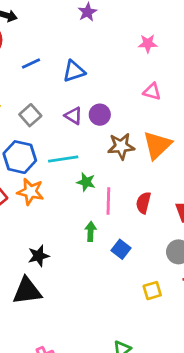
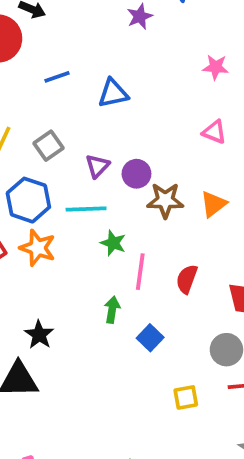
purple circle: (100, 115) -> (136, 174), moved
purple triangle: (73, 116) -> (97, 166), moved, turned 36
orange triangle: (157, 145) -> (213, 204), size x0.7
black star: (39, 256) -> (39, 335), turned -30

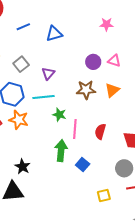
pink star: (216, 67) -> (107, 24), moved
pink triangle: (214, 132) -> (114, 61), moved
purple circle: (136, 174) -> (93, 62), moved
green arrow: (112, 310) -> (61, 151), size x1.5

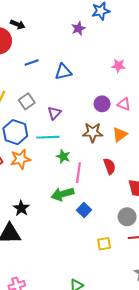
orange star: (19, 120) -> (20, 159), turned -30
red semicircle: (100, 132) -> (110, 166), moved, turned 140
green arrow: (61, 151) -> (63, 194), turned -115

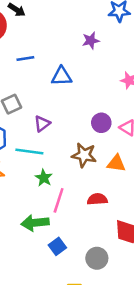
purple star: (78, 28) -> (91, 41), moved
orange triangle: (120, 135) -> (116, 163), turned 35
red semicircle: (110, 166) -> (97, 199), turned -84
gray circle: (127, 217) -> (97, 258), moved

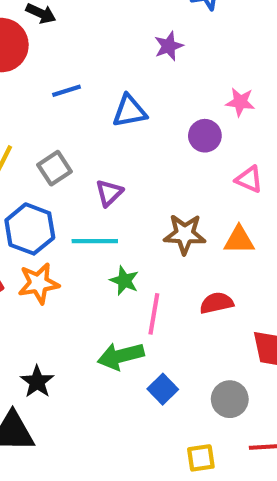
purple circle: (101, 123) -> (205, 136), moved

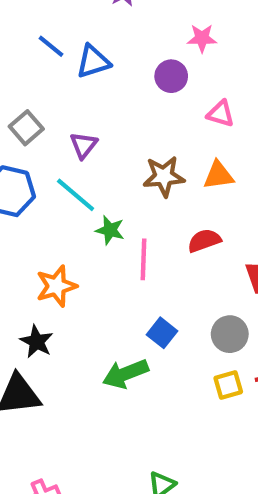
blue line: (67, 91) -> (51, 46), moved, turned 64
cyan line: (95, 241) -> (76, 195), turned 48
orange star: (39, 283) -> (56, 286), moved
green arrow: (121, 356) -> (125, 374), moved
yellow square: (201, 458) -> (228, 385), moved

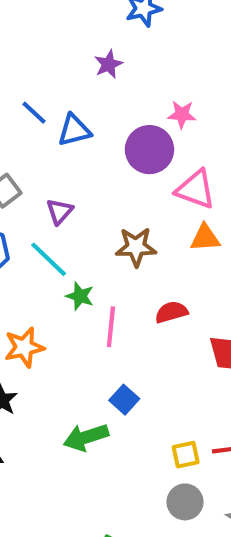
purple circle: (171, 76) -> (149, 150), size x1.5
pink triangle: (221, 114) -> (195, 189), size x1.5
orange triangle: (219, 175) -> (205, 238), moved
gray circle: (230, 334) -> (185, 502), moved

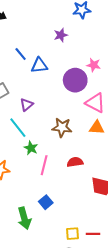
green arrow: (86, 437) -> (24, 218), turned -95

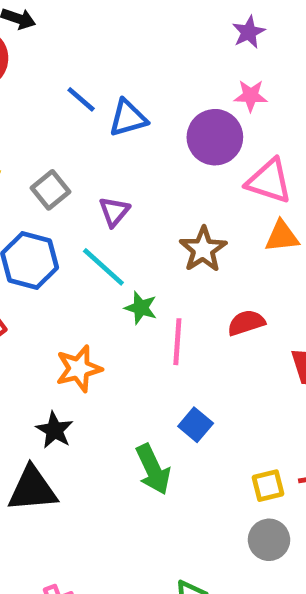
purple star: (61, 35) -> (249, 32), moved
brown star: (62, 127) -> (203, 249), turned -30

